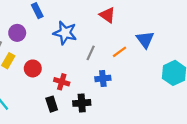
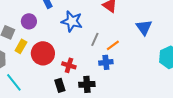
orange line: (120, 52) -> (113, 45), moved
red circle: (33, 68) -> (43, 53), size x1.5

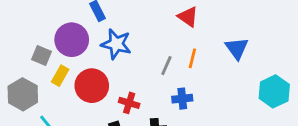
purple circle: (29, 21) -> (72, 40), size x1.5
blue star: (72, 21) -> (116, 44), moved
orange line: (113, 45) -> (192, 58), moved, turned -40

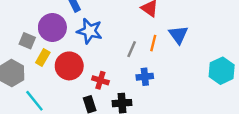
blue triangle: (237, 48) -> (178, 35), moved

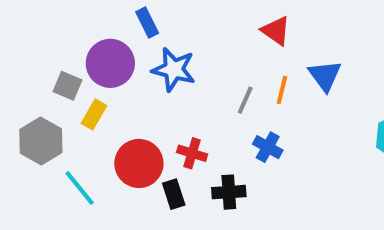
red circle: (69, 66) -> (139, 163), moved
blue cross: (145, 77) -> (268, 147), turned 35

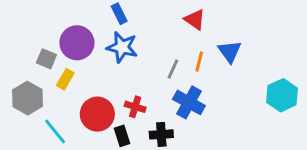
blue rectangle: (147, 22) -> (119, 14), moved
blue cross: (268, 147) -> (189, 102), size x1.5

